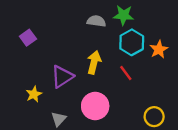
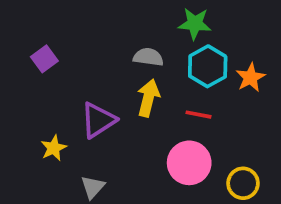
gray semicircle: (96, 21) -> (148, 57), moved
red line: (126, 73) -> (198, 115), turned -42
pink circle: (95, 106) -> (189, 163), moved

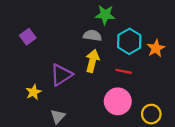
green star: (195, 24) -> (105, 15), moved

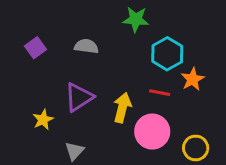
gray semicircle: (92, 36) -> (86, 46), moved
orange star: (156, 48) -> (193, 79), moved
yellow arrow: (92, 61) -> (122, 108), moved

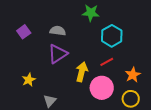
orange star: (193, 79) -> (133, 75), moved
red line: (160, 93) -> (107, 62), turned -40
purple triangle: (79, 97) -> (58, 54), moved

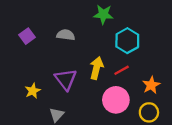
purple triangle: (58, 54) -> (66, 79), moved, turned -35
yellow arrow: (82, 72) -> (97, 68), moved

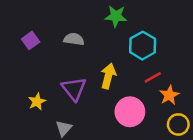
red line: (122, 70) -> (153, 77), moved
yellow circle: (149, 112) -> (178, 124), moved

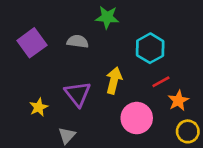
green star: (116, 16) -> (107, 17), moved
purple square: (31, 40) -> (32, 43), size x1.5

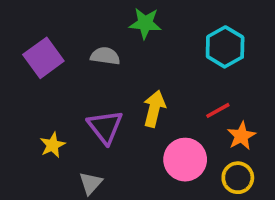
cyan hexagon: (150, 48) -> (225, 47), moved
yellow circle: (188, 131) -> (238, 178), moved

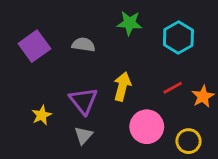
green star: (145, 23) -> (129, 23), moved
orange star: (241, 136) -> (203, 96), moved
gray triangle: (91, 183) -> (83, 135), moved

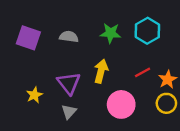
green star: (129, 23) -> (110, 33), moved
purple square: (34, 46) -> (28, 38), turned -35
yellow circle: (189, 141) -> (166, 103), moved

